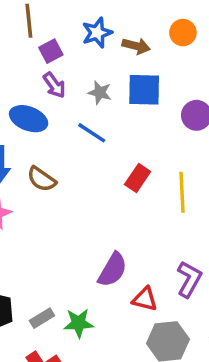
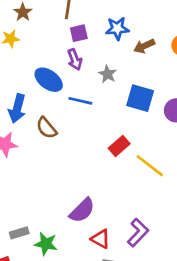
brown arrow: (136, 46) -> (144, 46), turned 126
blue square: (144, 90) -> (140, 98), moved
blue line: (92, 133) -> (80, 101), moved, turned -35
yellow line: (182, 192) -> (150, 166), turned -64

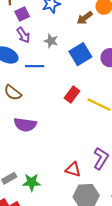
brown arrow: (144, 46) -> (85, 18), moved
blue square: (140, 98) -> (80, 54), turned -35
purple semicircle: (82, 210) -> (25, 125), moved, turned 65

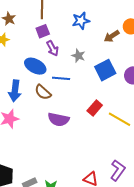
purple square: (22, 14) -> (43, 31), moved
brown semicircle: (13, 93) -> (43, 92), moved
purple semicircle: (25, 125) -> (58, 119), moved

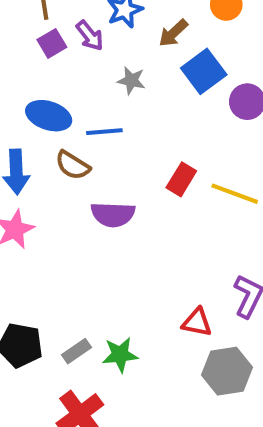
brown arrow: (112, 36) -> (173, 33), moved
purple arrow: (52, 48) -> (90, 36), moved
blue square: (105, 70) -> (204, 71), moved

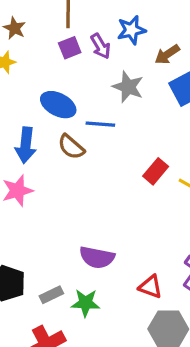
gray star: (131, 80) -> (128, 87), size x1.4
purple semicircle: (113, 214) -> (97, 257), moved

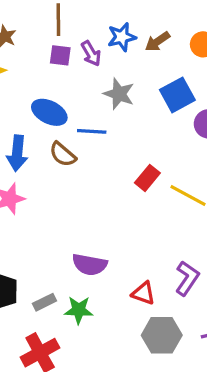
purple square: (70, 48) -> (60, 55), turned 30
brown arrow: (167, 54) -> (157, 42), moved

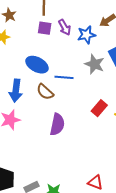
blue star: (122, 37) -> (86, 35), moved
gray star: (119, 94) -> (94, 64), moved
purple semicircle: (90, 265) -> (57, 124), moved, turned -90

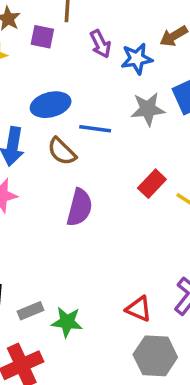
purple square: (45, 28) -> (42, 37), moved
gray star: (94, 64) -> (148, 109), turned -30
blue ellipse: (37, 65) -> (51, 105), turned -45

